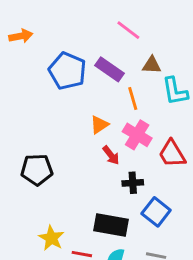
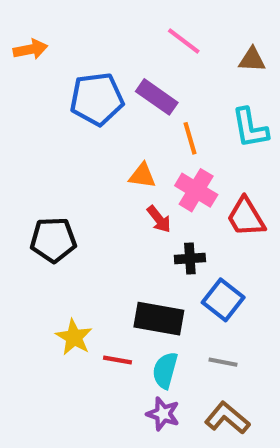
brown triangle: (152, 65) -> (252, 60), moved
blue pentagon: (67, 71) -> (97, 99), turned -30
orange triangle: (99, 125) -> (142, 176), turned 42

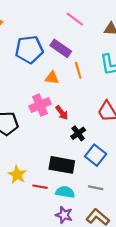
orange triangle: (142, 176) -> (52, 78), moved
pink cross: (196, 190) -> (40, 105), moved, turned 36
black cross: (190, 258) -> (78, 133), turned -32
cyan semicircle: (165, 370) -> (65, 192), turned 84

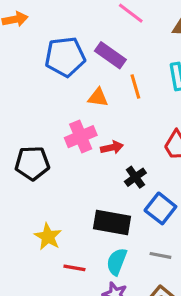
red arrow: (62, 113) -> (112, 147), turned -64
red line: (40, 187) -> (74, 268), moved
cyan semicircle: (65, 192) -> (117, 262), turned -78

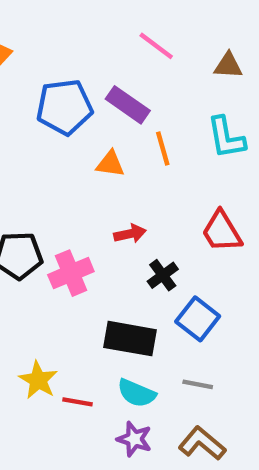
pink cross: (81, 137) -> (71, 273), moved
yellow star: (48, 237) -> (38, 380), moved
cyan semicircle: (117, 262) -> (137, 393), turned -88

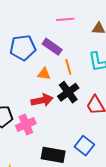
pink line: (156, 46) -> (65, 19), turned -42
red arrow: (130, 234) -> (42, 100), moved, size x1.5
black cross: (163, 275) -> (68, 92), moved, size x1.5

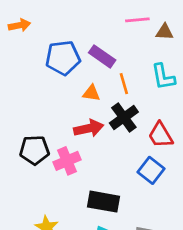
pink line: (65, 19) -> (137, 20), moved
blue square: (84, 146) -> (151, 170), moved

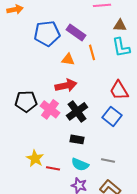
brown triangle: (165, 32) -> (120, 25), moved
black cross: (124, 117) -> (77, 111), moved
pink cross: (67, 161) -> (50, 109), turned -30
black rectangle: (104, 202) -> (77, 139), size x0.6

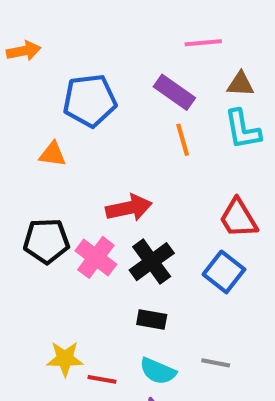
purple rectangle: (76, 32) -> (174, 92), moved
orange triangle: (68, 59) -> (53, 154), moved
yellow star: (35, 158) -> (65, 359), turned -30

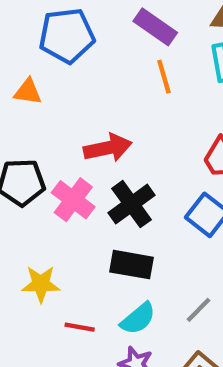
black rectangle: (152, 319) -> (132, 265), size x1.4
yellow star: (65, 359) -> (41, 284), moved
gray line: (216, 363) -> (198, 310), turned -56
cyan semicircle: (158, 371) -> (138, 319), turned -63

